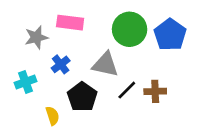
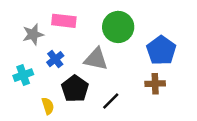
blue pentagon: (170, 35) -> (161, 50), moved
black line: (127, 90) -> (111, 101), moved
brown cross: (155, 91) -> (155, 84), moved

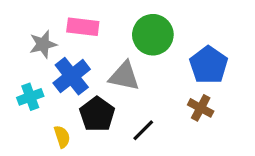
blue cross: (55, 59) -> (72, 76), size x1.6
brown cross: (155, 84) -> (201, 108), turned 30

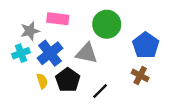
cyan cross: (30, 97) -> (21, 53), moved
yellow semicircle: (62, 137) -> (42, 81), moved

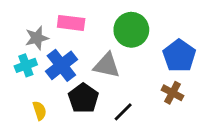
yellow semicircle: (42, 81) -> (40, 111), moved

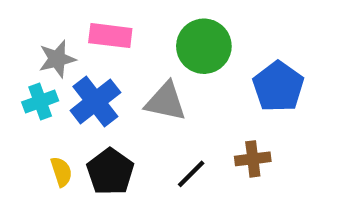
brown cross: (172, 93) -> (253, 159), moved, turned -35
black pentagon: (83, 98) -> (110, 172), moved

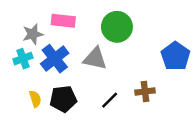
blue pentagon: (278, 87) -> (176, 56), moved
black pentagon: (110, 172) -> (63, 99), turned 30

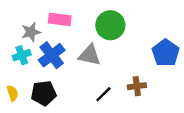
yellow semicircle: (35, 99) -> (12, 93), moved
black pentagon: (63, 99) -> (44, 93), moved

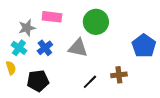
cyan cross: (22, 55) -> (19, 48), turned -35
blue cross: (52, 55) -> (45, 48), size x0.7
yellow semicircle: (12, 93) -> (11, 68), moved

